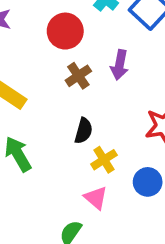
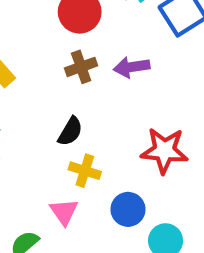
purple arrow: (120, 65) -> (132, 67), turned 56
yellow cross: (104, 160) -> (85, 171), turned 35

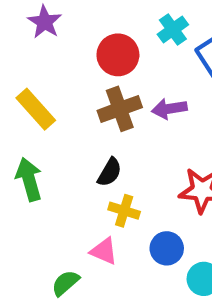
brown cross: (81, 67) -> (120, 109), size x1.4
pink triangle: (64, 212) -> (104, 251), turned -32

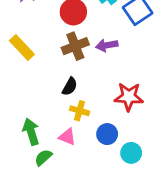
green arrow: (29, 179) -> (31, 132), moved

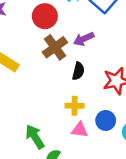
black semicircle: (70, 87) -> (78, 71), moved
pink triangle: (67, 137) -> (80, 130), moved

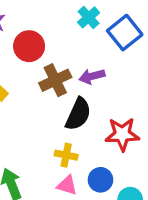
red circle: (45, 16) -> (29, 46), moved
black semicircle: (78, 71) -> (78, 114), size x1.5

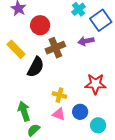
purple arrow: (92, 76) -> (86, 41), moved
black semicircle: (78, 114) -> (36, 67), moved

